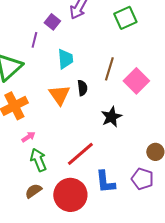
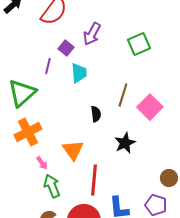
cyan trapezoid: (65, 59) -> (79, 73), moved
orange triangle: (59, 95) -> (73, 150), moved
pink arrow: (28, 137) -> (42, 163), turned 88
red line: (80, 154) -> (94, 180), turned -44

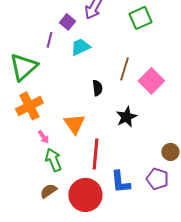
cyan trapezoid: (79, 73) -> (80, 47), turned -110

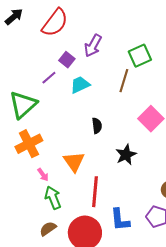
purple line: (49, 40) -> (49, 78), turned 35
brown line: (124, 69) -> (124, 81), moved

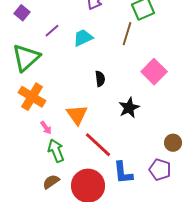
purple square: (67, 60) -> (22, 13), moved
orange cross: (29, 144) -> (32, 97), turned -32
red line: (95, 192) -> (98, 145), turned -52

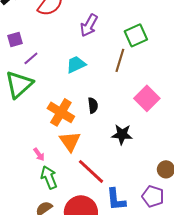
purple square: (22, 13) -> (15, 39), turned 35
purple line: (52, 31) -> (31, 58), moved
orange cross: (32, 97) -> (61, 112), moved
black star: (129, 108) -> (122, 134), turned 30

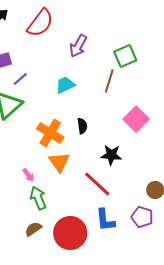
red line: (91, 171) -> (97, 184), moved

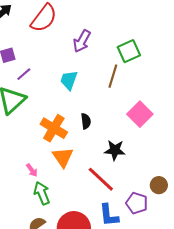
cyan trapezoid: (65, 85) -> (69, 80), turned -45
purple pentagon: (142, 217) -> (137, 203), moved

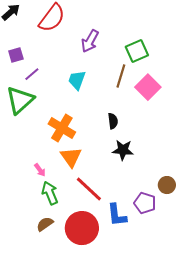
pink square: (140, 114) -> (148, 87), moved
black semicircle: (86, 121) -> (113, 121), moved
red line: (101, 179) -> (89, 189), moved

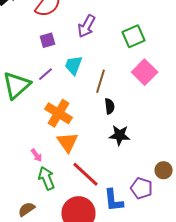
purple square: (16, 55) -> (48, 40), moved
purple line: (32, 74) -> (46, 74), moved
brown line: (121, 76) -> (100, 81), moved
brown semicircle: (45, 224) -> (26, 209), moved

